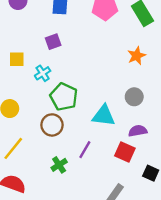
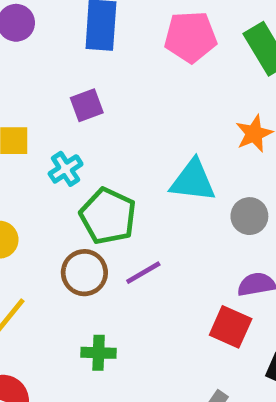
cyan triangle: (104, 116) -> (193, 181), moved
purple line: (85, 150) -> (143, 273), moved, turned 30
green cross: (59, 165) -> (99, 353), turned 35

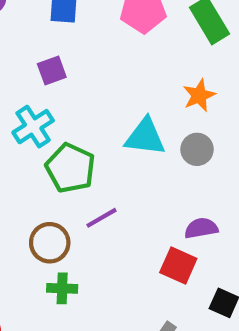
cyan cross: (66, 169) -> (33, 127), size x1.4
gray circle: (249, 216) -> (197, 149), moved
brown circle: (84, 273) -> (50, 243), moved

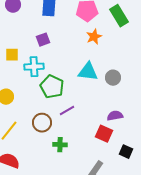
orange star: (199, 95) -> (94, 37), moved
cyan cross: (33, 127) -> (34, 67), turned 30
green cross: (62, 288) -> (60, 145), moved

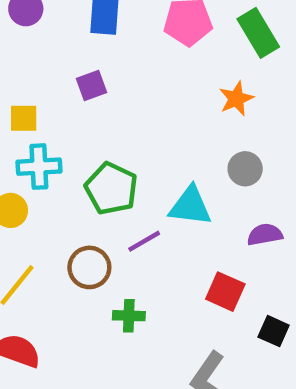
orange star: (94, 37) -> (236, 99), moved
cyan cross: (34, 67) -> (39, 167), moved
cyan triangle: (88, 72) -> (190, 206), moved
purple semicircle: (115, 116) -> (265, 235), moved

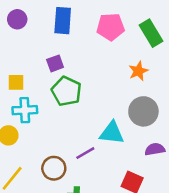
gray circle: (245, 169) -> (143, 111), size x1.5
green pentagon: (111, 189) -> (66, 91), moved

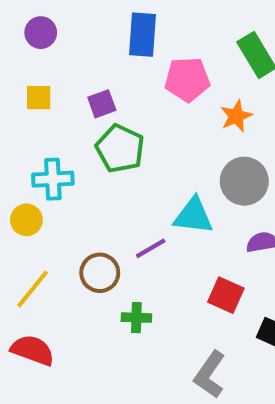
blue rectangle: (63, 21) -> (142, 35), moved
pink pentagon: (111, 27) -> (187, 79), moved
yellow square: (16, 82) -> (39, 98), moved

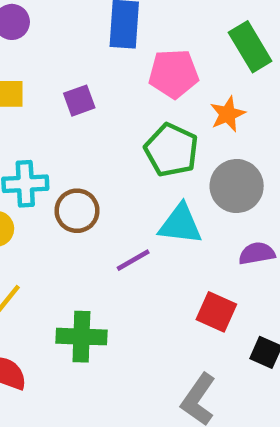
green pentagon: (120, 149) -> (171, 150), moved
brown circle: (100, 273) -> (77, 211), moved
green cross: (136, 318) -> (81, 337), moved, size x1.5

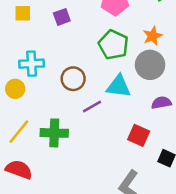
orange star: (228, 114) -> (153, 36), moved
brown circle: (77, 211) -> (73, 79), moved
green cross: (81, 337) -> (54, 133), moved

